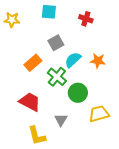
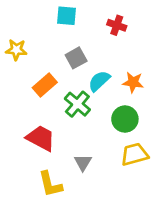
yellow star: (12, 20) -> (16, 50), moved
green circle: (78, 93) -> (125, 119), moved

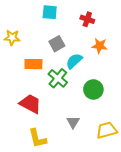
orange star: (133, 82) -> (100, 46), moved
orange rectangle: (45, 85) -> (33, 64), turned 42
yellow trapezoid: (134, 154) -> (107, 130), moved
gray triangle: (83, 162) -> (73, 122), moved

